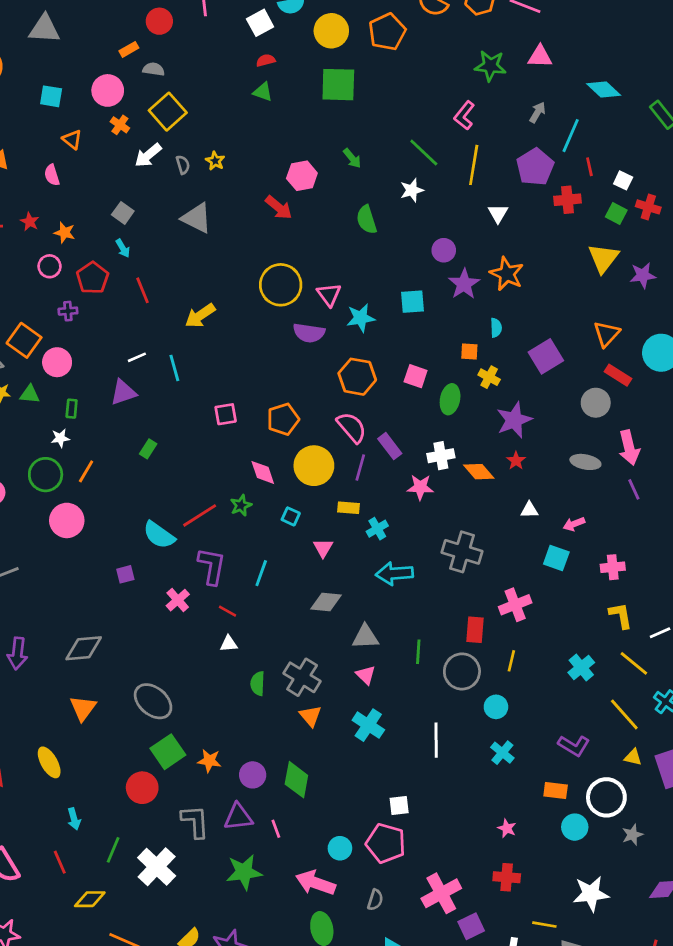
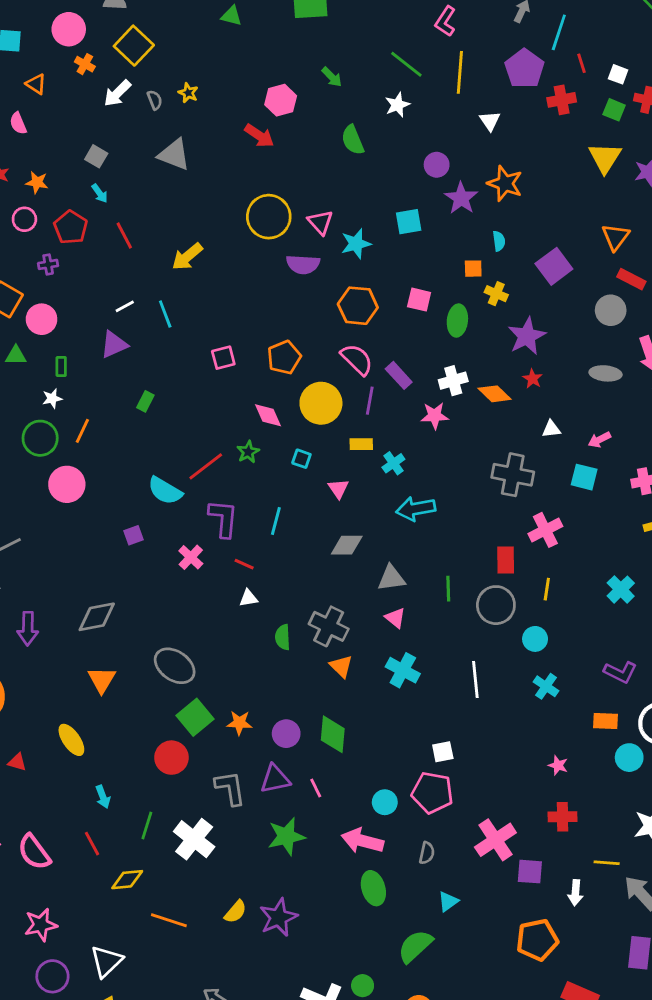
gray cross: (462, 552) -> (513, 475), moved
purple square: (471, 926) -> (530, 872), turned 35

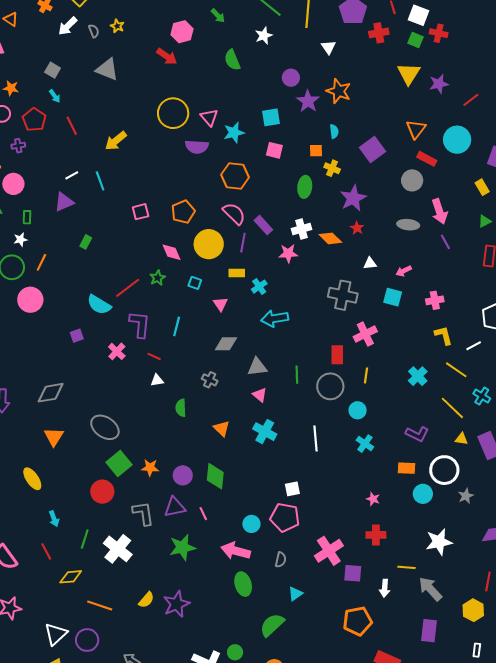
white square: (618, 74) -> (418, 15), size x1.5
pink square: (419, 300) -> (274, 150), moved
gray cross: (329, 626) -> (210, 380), moved, size x0.6
purple circle: (52, 976) -> (87, 640), moved

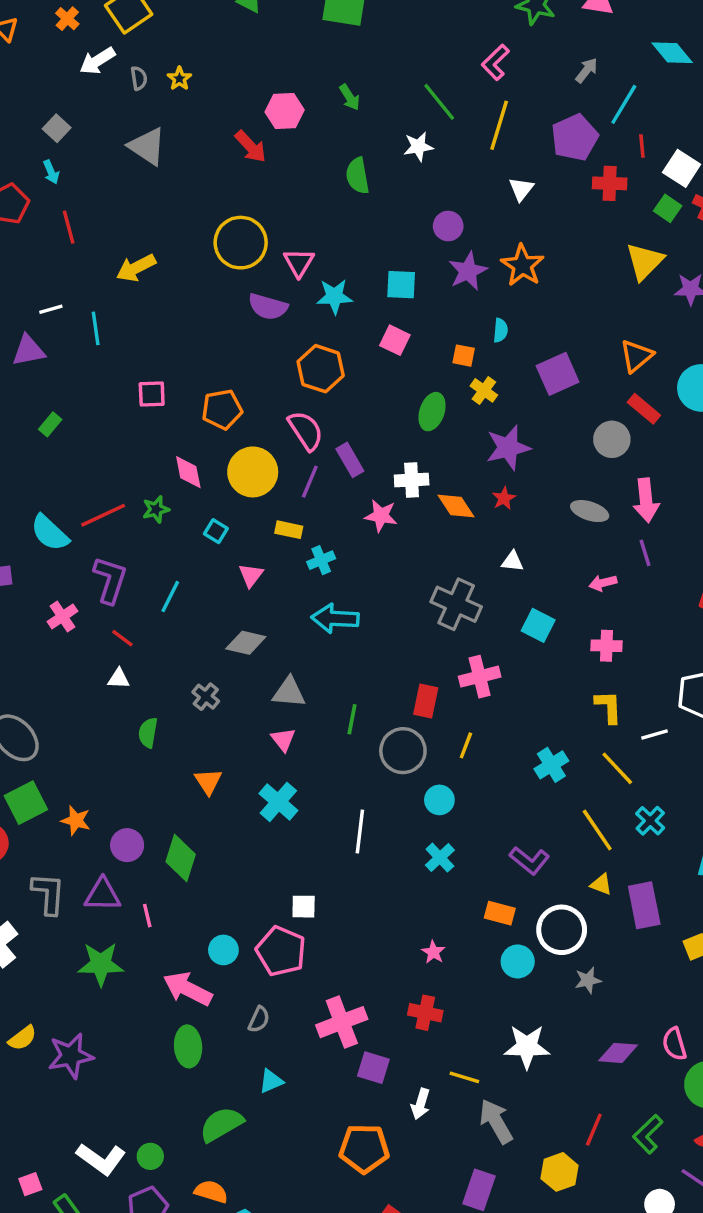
pink arrow: (404, 271) -> (603, 583), moved

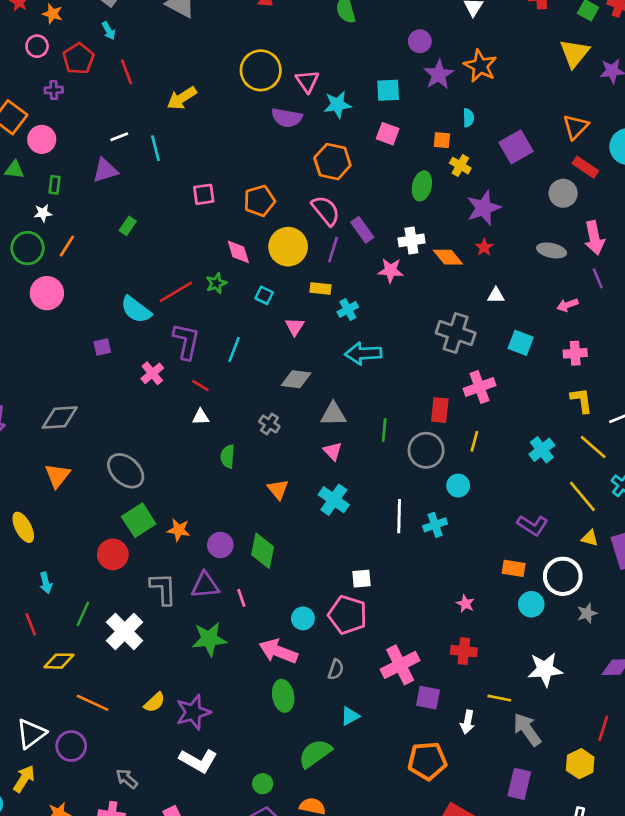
cyan cross: (440, 858) -> (435, 525), moved, turned 30
white L-shape: (101, 1159) -> (198, 761), moved

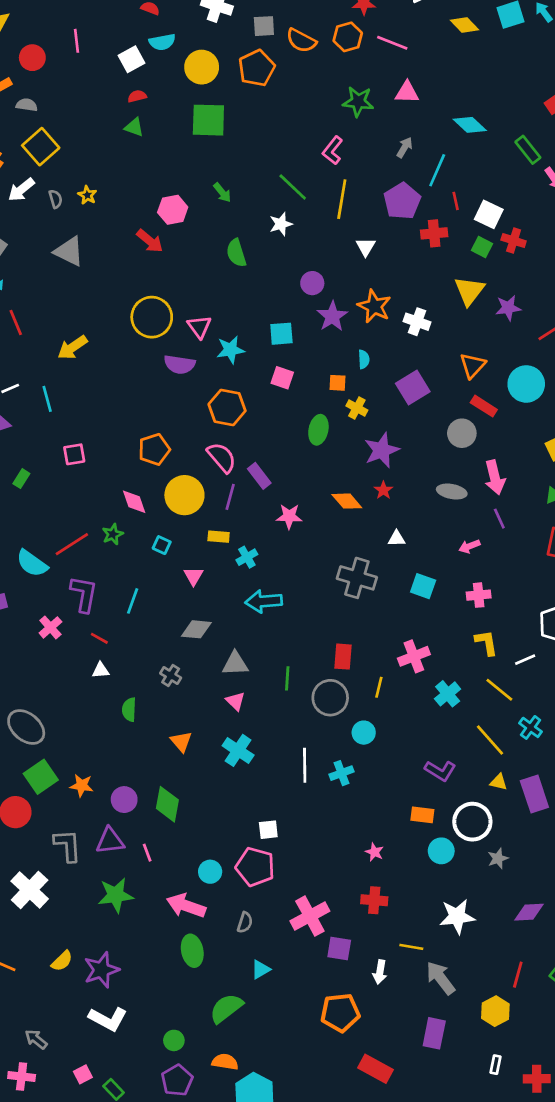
pink square: (204, 194) -> (74, 454), moved
white cross: (411, 240) -> (417, 322), moved, turned 30
pink cross: (479, 387) -> (414, 656), moved

